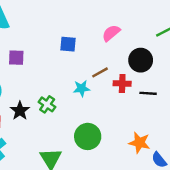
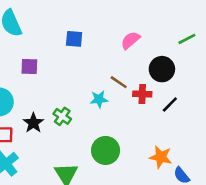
blue square: (68, 44) -> (74, 39), moved
brown line: (100, 72) -> (119, 82), turned 63
black line: (148, 93) -> (170, 105), turned -49

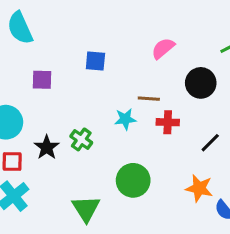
blue square: (74, 39) -> (95, 61), moved
brown line: (119, 82) -> (149, 99), turned -30
red cross: (142, 94) -> (168, 122), moved
black line: (170, 105) -> (210, 143), moved

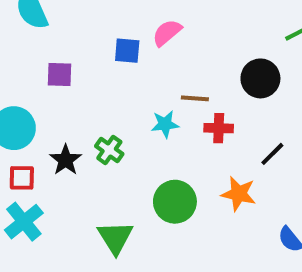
pink semicircle: (163, 48) -> (167, 33), moved
orange star: (199, 188) -> (239, 194), moved

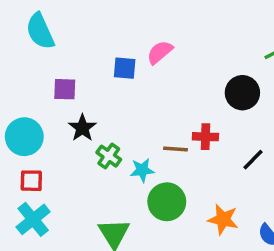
brown line: (195, 98) -> (176, 149), moved
cyan star: (165, 124) -> (142, 170), moved
black star: (66, 160) -> (82, 128), moved
orange star: (239, 194) -> (223, 219), moved

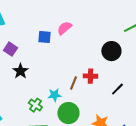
purple square: (65, 89) -> (10, 49), turned 32
brown line: (176, 149) -> (73, 83), turned -72
green cross: (109, 156) -> (35, 105), moved

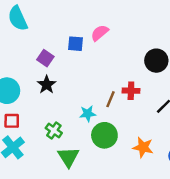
purple square: (10, 49) -> (45, 58), moved
green cross: (35, 105) -> (54, 130), moved

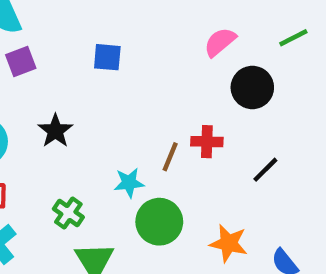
pink semicircle: (100, 33) -> (220, 42), moved
purple square: (45, 58) -> (21, 62), moved, turned 35

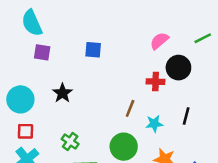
purple square: (21, 62) -> (42, 52), turned 30
red cross: (207, 142) -> (156, 82), moved
black line: (265, 170) -> (186, 116), turned -30
cyan star: (129, 183) -> (154, 124), moved

